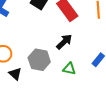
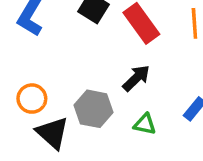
black triangle: (15, 74) -> (52, 133), size x1.5

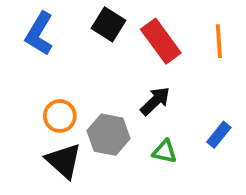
orange circle: (32, 99) -> (60, 116), moved

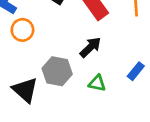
orange circle: (60, 116) -> (22, 30), moved

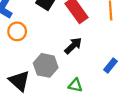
green triangle: (97, 83) -> (75, 85), moved

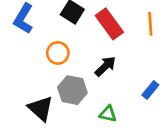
orange circle: (17, 31) -> (58, 53), moved

